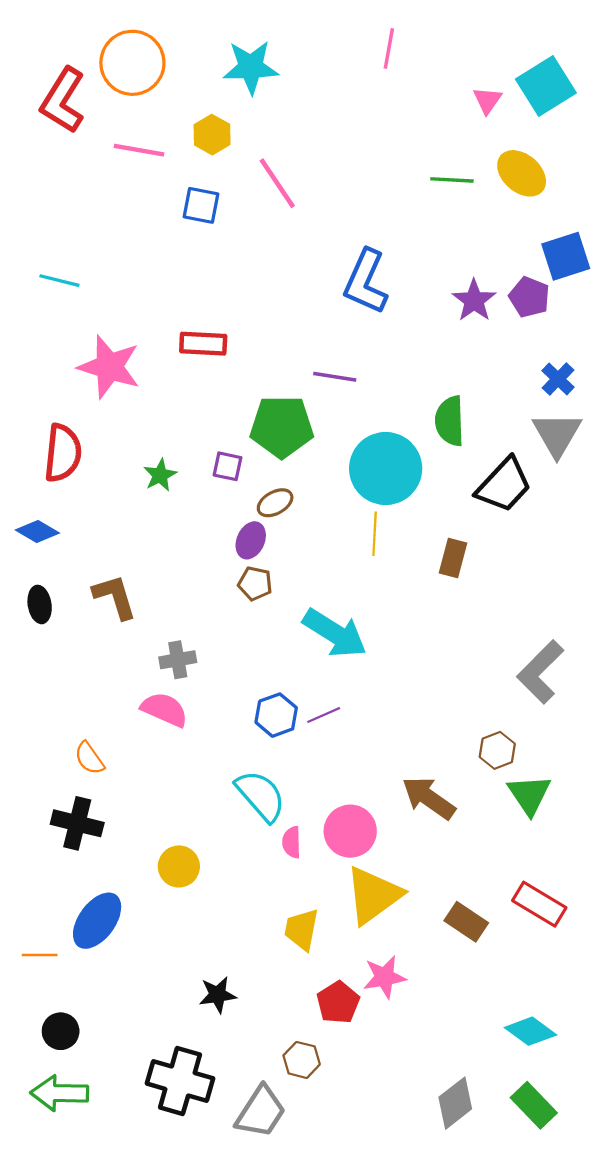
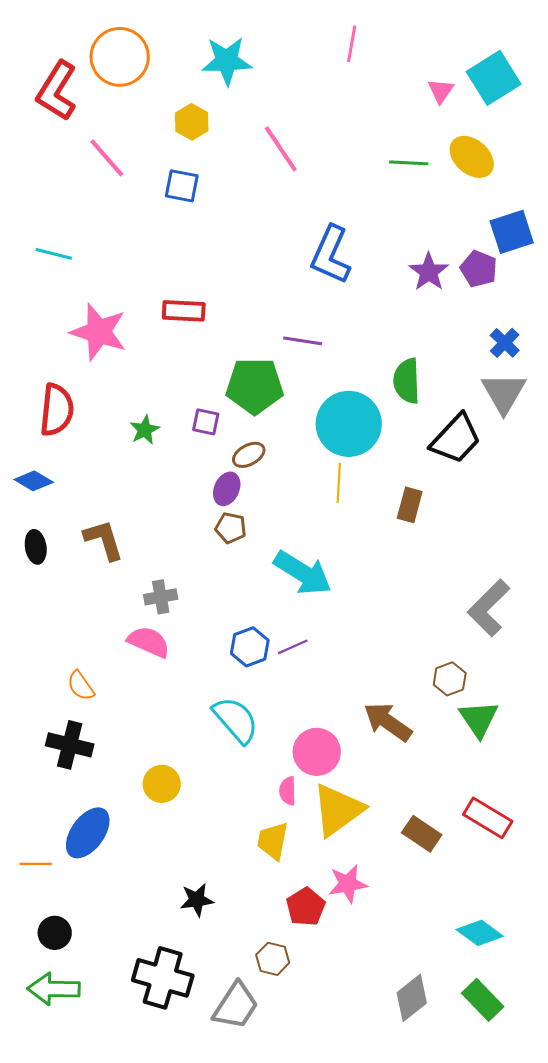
pink line: (139, 150) -> (107, 158), moved, turned 39
pink line: (277, 183) -> (281, 149), moved
pink semicircle: (292, 842) -> (288, 791), moved

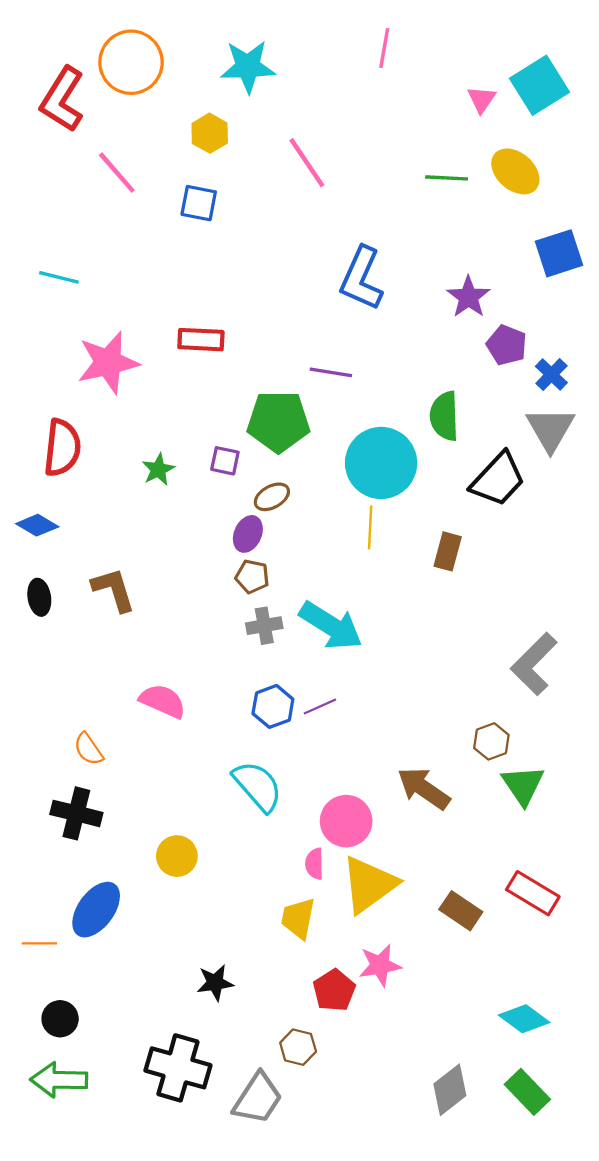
purple pentagon: (479, 269) -> (507, 345), moved
pink star: (99, 332) -> (108, 363), turned -30
gray cross: (161, 597) -> (264, 626), moved

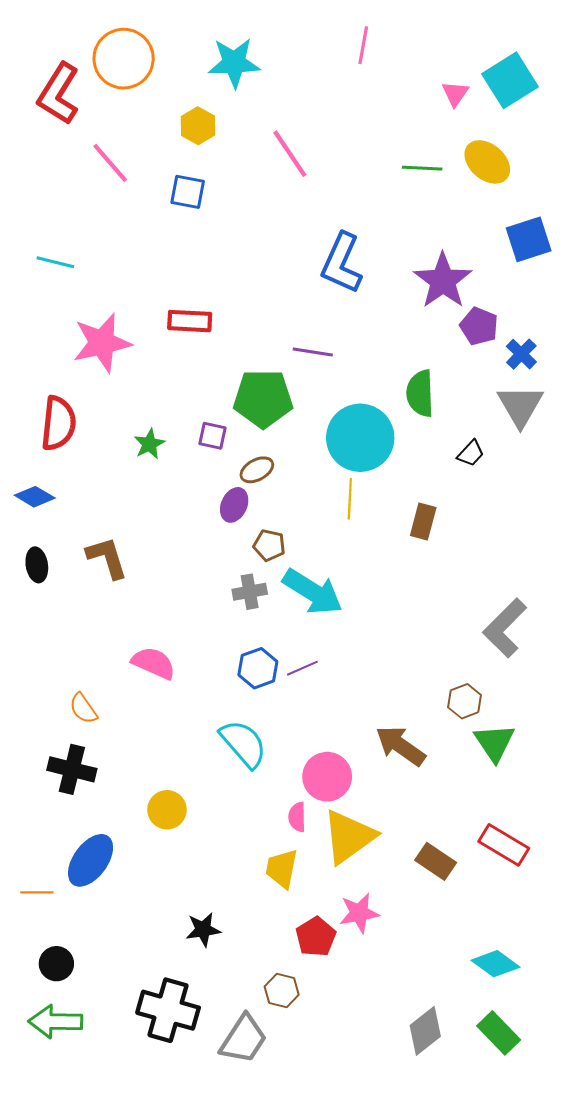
purple star: (468, 297) -> (443, 281), size x1.4
black trapezoid: (498, 479) -> (471, 453), size x0.5
brown pentagon: (252, 577) -> (269, 545), moved

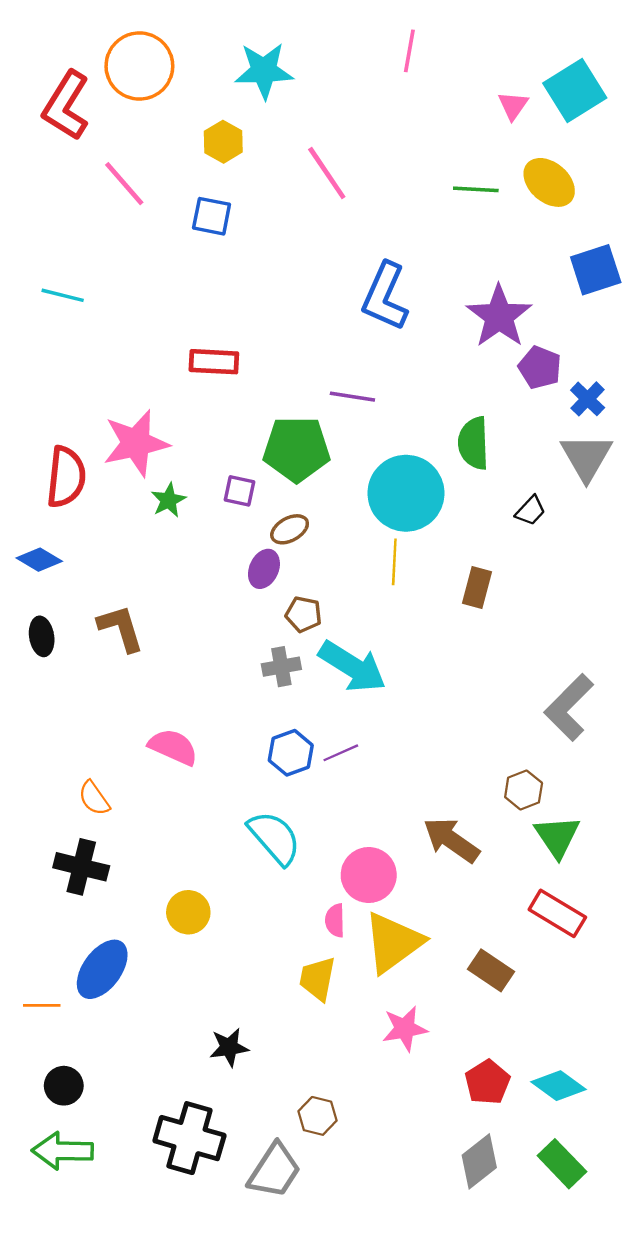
pink star: (102, 343) -> (136, 443), moved
red rectangle: (504, 845) -> (557, 913), moved
red pentagon: (316, 937) -> (487, 1082), moved

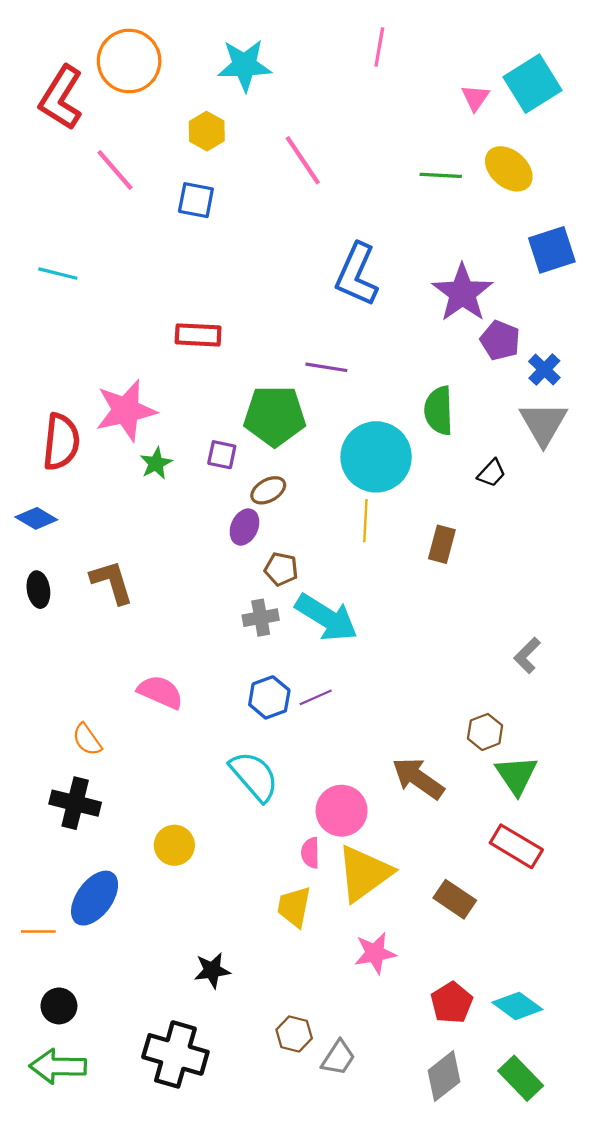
gray L-shape: (569, 707) -> (527, 655), size x0.6
gray trapezoid: (274, 1171) -> (338, 1058), moved, size x0.7

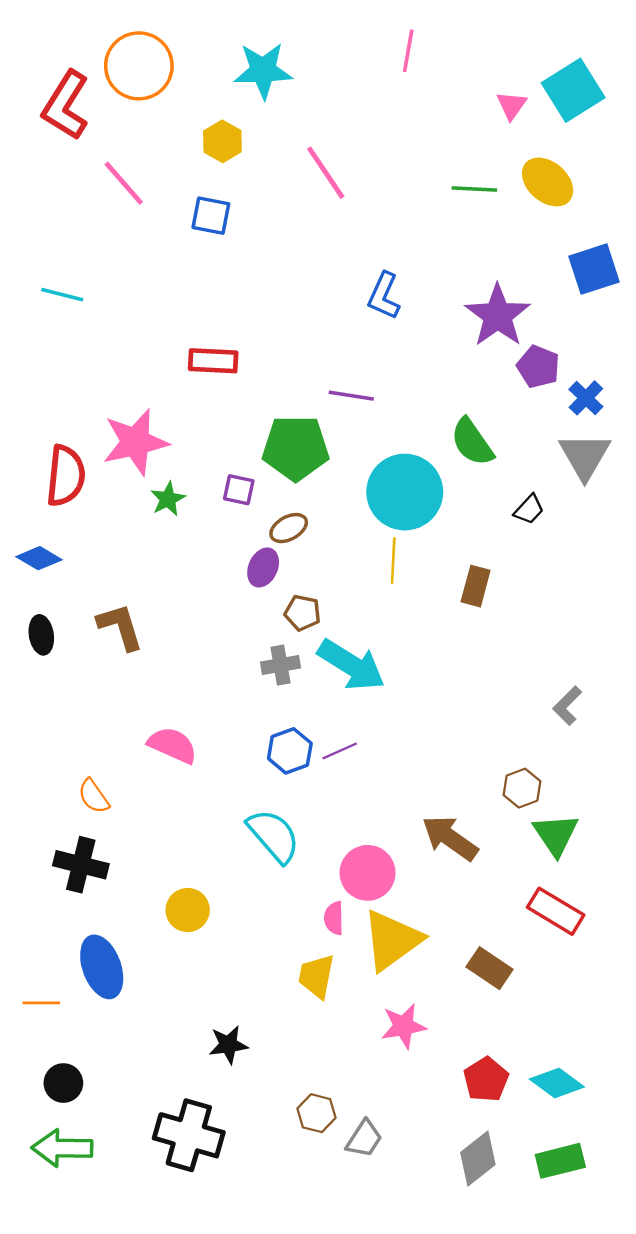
blue L-shape: (357, 275) -> (384, 296), size x0.7
green semicircle: (439, 411) -> (472, 442), turned -33
blue ellipse: (95, 898) -> (102, 967), turned -56
green rectangle: (521, 1078) -> (560, 1161), turned -60

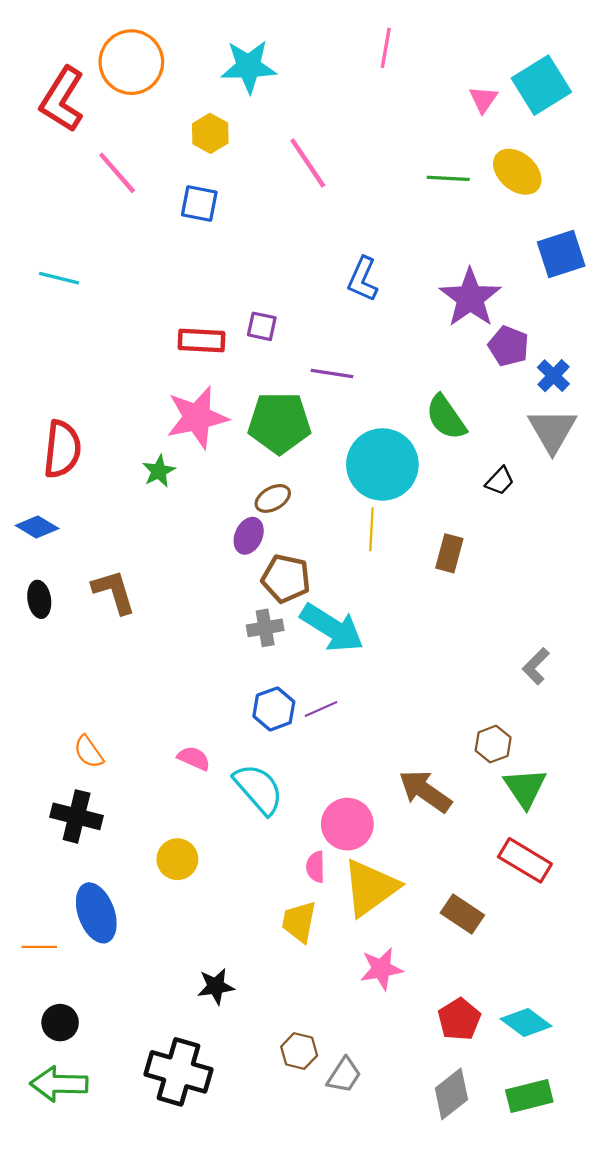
pink star: (135, 442) -> (197, 417), moved
purple square: (239, 490) -> (262, 326), moved
brown pentagon: (303, 613) -> (286, 579), size x1.4
pink semicircle: (173, 745) -> (194, 758), moved, size x0.7

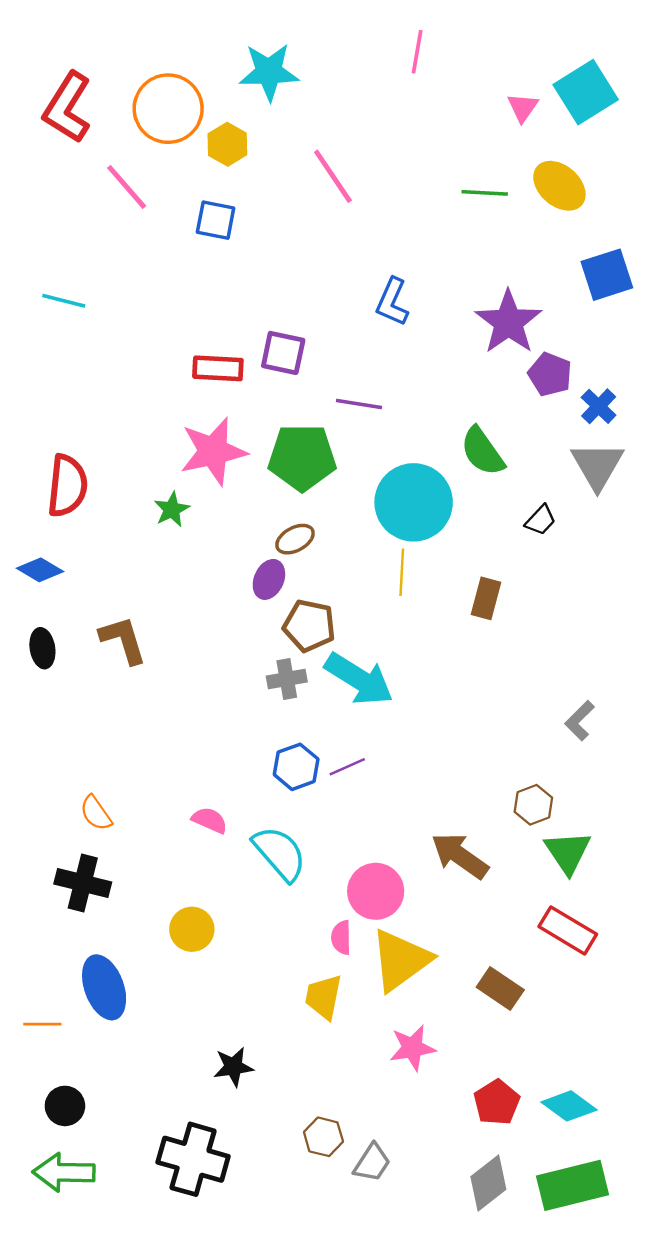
orange circle: (131, 62) -> (168, 109), moved
purple square: (262, 326) -> (283, 353), size x1.4
green rectangle: (529, 1096) -> (572, 1185), size x1.4

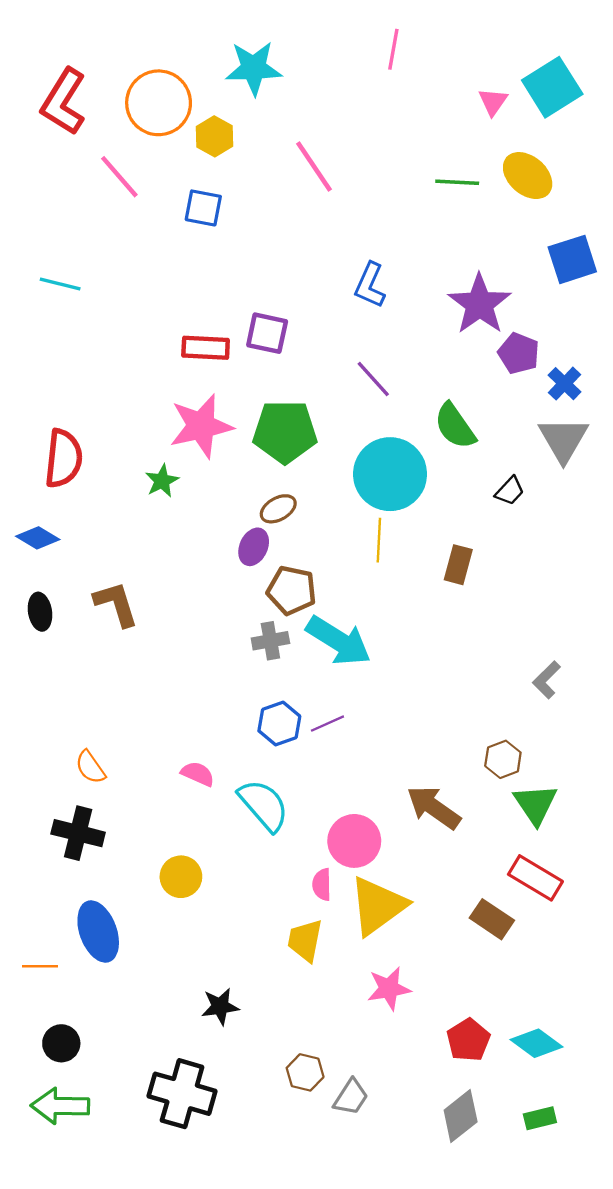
purple line: (359, 404) -> (373, 379), moved, turned 39
brown rectangle: (500, 989) -> (492, 919), moved
green rectangle: (572, 1185) -> (540, 1118), size x0.5

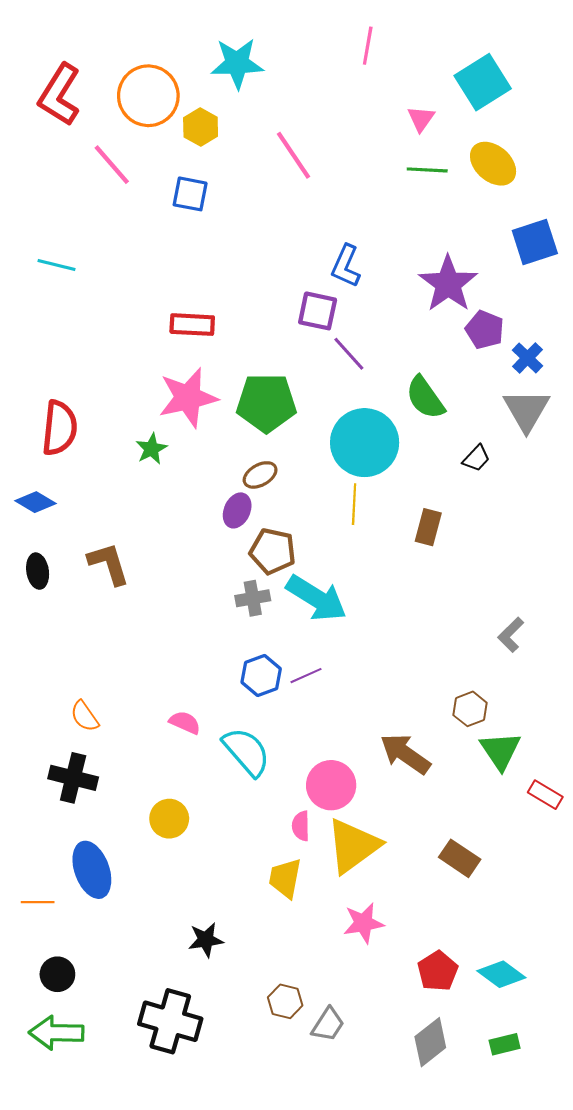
cyan square: (552, 87) -> (483, 82), moved
pink triangle: (493, 102) -> (421, 119), moved
purple square: (267, 333) -> (318, 311), moved
red rectangle: (535, 878) -> (545, 795), moved, size x0.7

